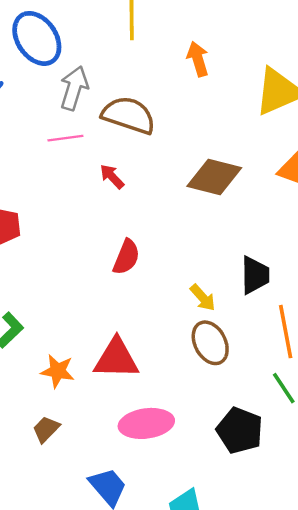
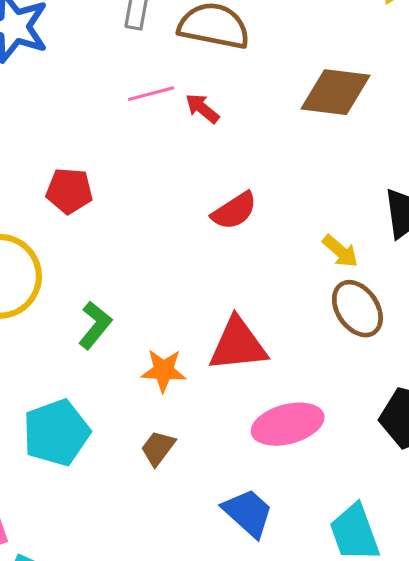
pink line: (65, 138) -> (151, 94), moved
red semicircle: (126, 257) -> (234, 211), turned 42

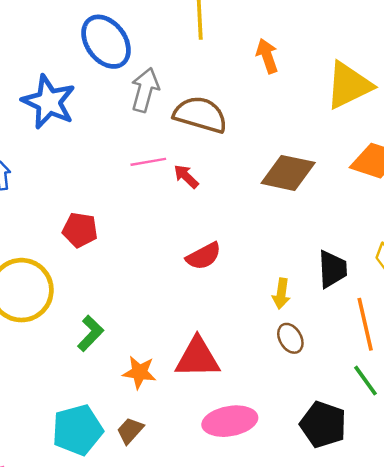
yellow arrow: (340, 251) -> (281, 294), turned 52
brown ellipse: (357, 309) -> (290, 338), size x0.7
cyan pentagon: (56, 433) -> (77, 430), moved

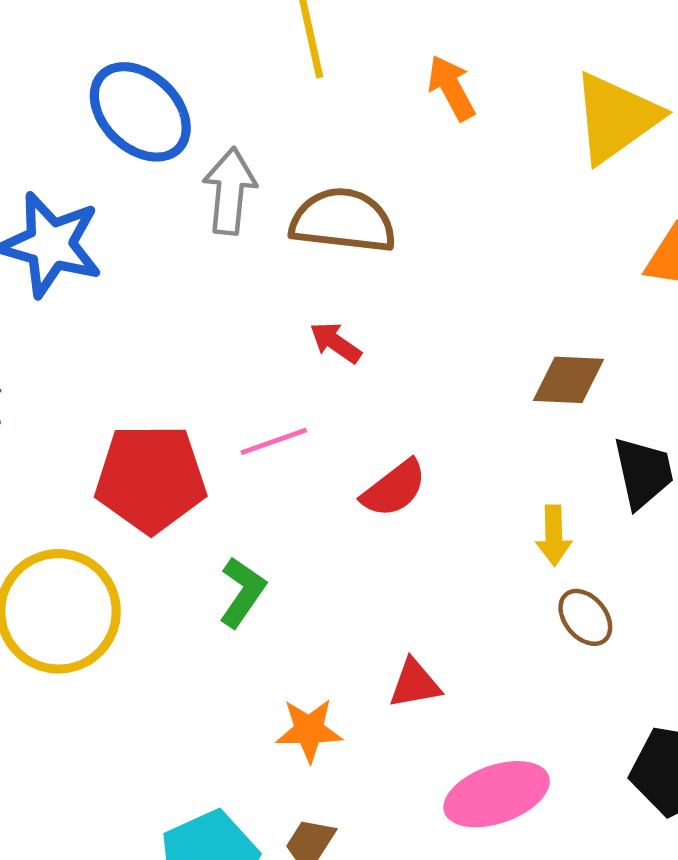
pink line: (148, 162) -> (274, 441), moved
brown diamond: (288, 173) -> (568, 380), moved, size x0.7
red pentagon: (80, 230) -> (151, 478), size x1.6
green L-shape: (91, 333) -> (242, 592), moved
red triangle: (197, 358) -> (415, 684), size x0.6

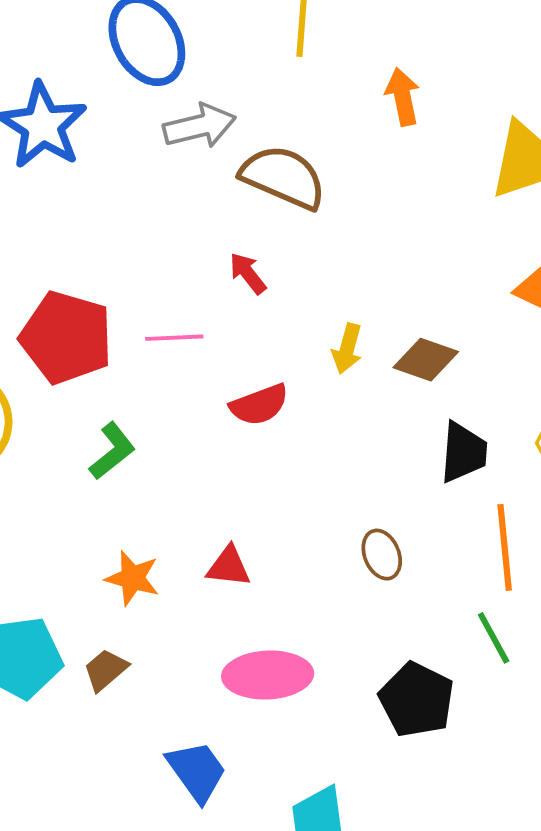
gray arrow: (230, 191) -> (200, 126), turned 54
yellow arrow: (554, 535) -> (347, 349), moved

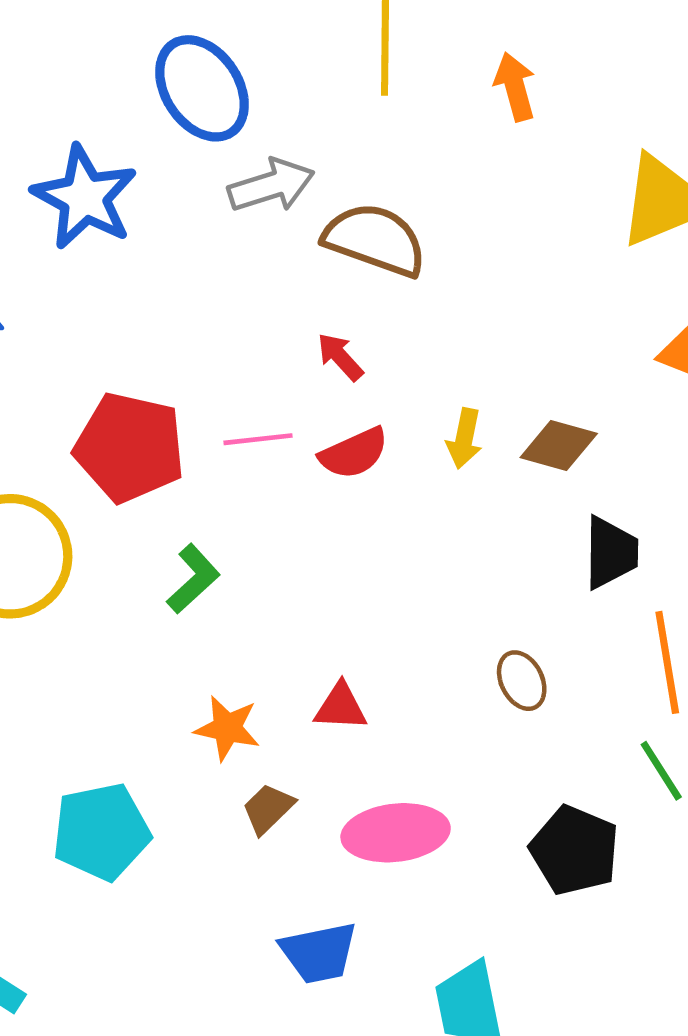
orange arrow: (403, 97) -> (515, 87), moved
red semicircle: (259, 405) -> (354, 453), moved
brown trapezoid: (106, 670) -> (268, 809), moved
blue trapezoid: (197, 771) -> (319, 953), turned 118

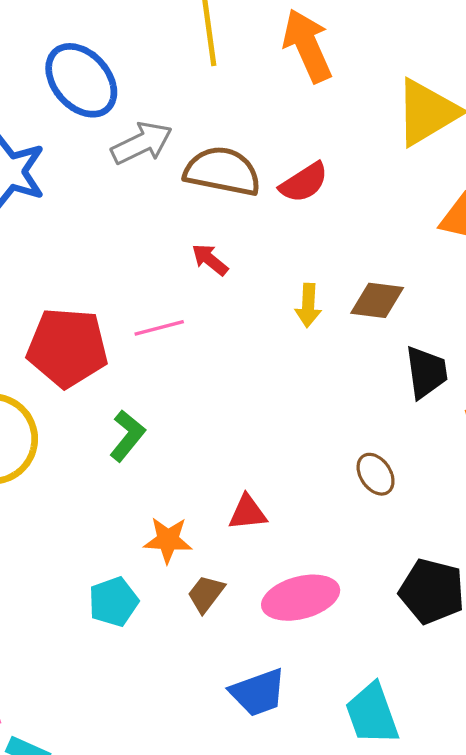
orange arrow: (515, 87) -> (307, 46), size x1.5
red semicircle: (354, 453) -> (304, 182), moved
cyan pentagon: (101, 832) -> (114, 602), moved, size x0.7

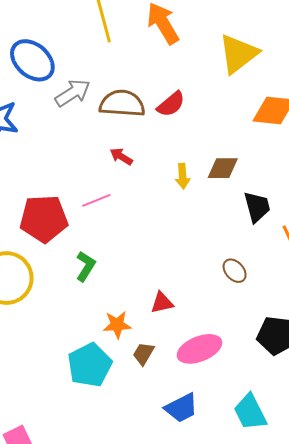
cyan pentagon: (114, 602) -> (90, 365), size x1.5

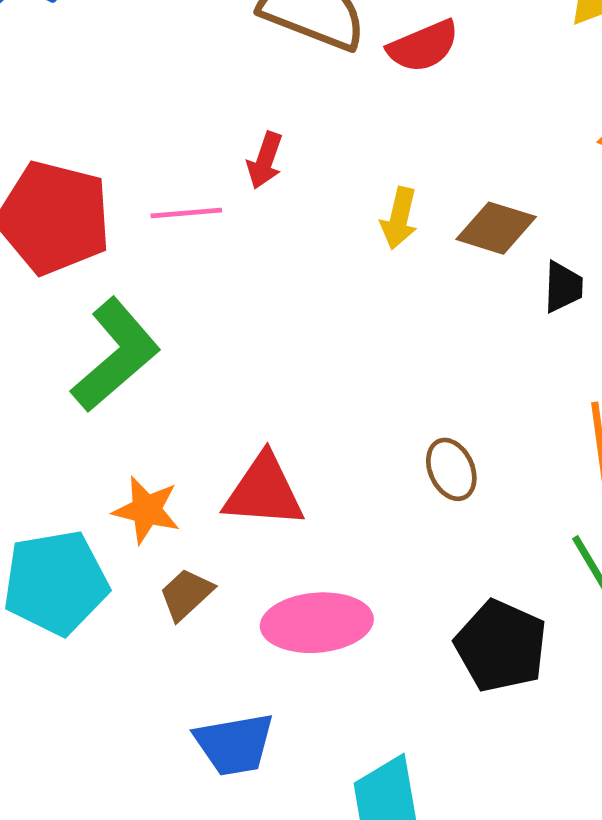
red arrow: (121, 156) -> (265, 160), moved, turned -120
black trapezoid: (257, 207) -> (563, 287), moved, size x0.7
green L-shape: (86, 266) -> (116, 355), size x1.6
red triangle: (162, 303) -> (264, 491), size x1.5

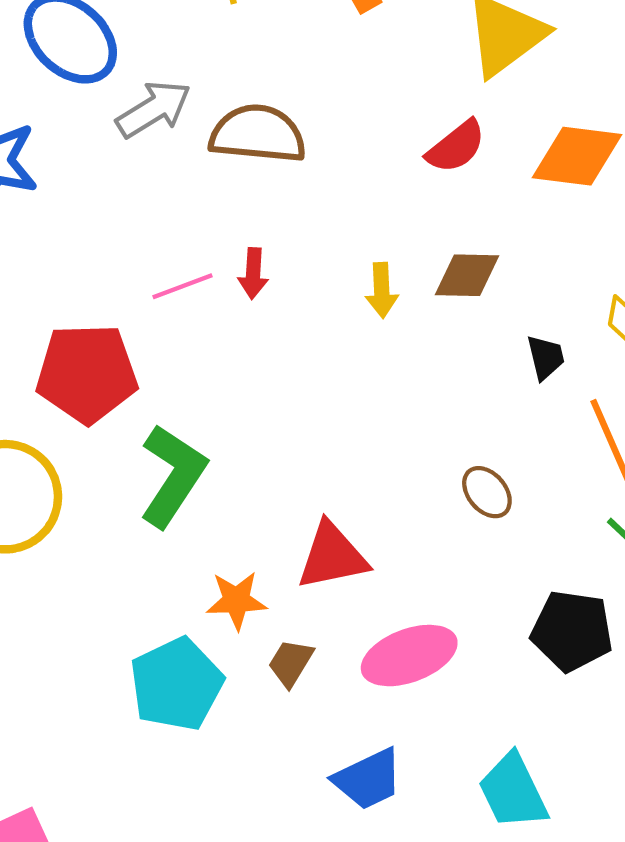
red semicircle: (423, 46) -> (456, 147), moved
pink line: (186, 213) -> (183, 286), moved
black trapezoid: (563, 287) -> (546, 357), moved

